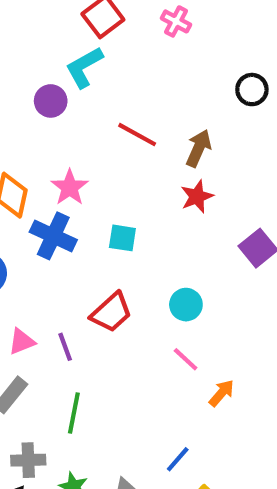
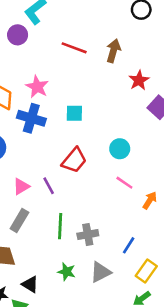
red star: (197, 197) -> (139, 80), moved
gray cross: (28, 460) -> (88, 235), moved

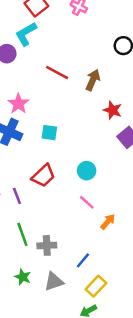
red star: (139, 80) -> (113, 110), turned -30
green line: (60, 226) -> (22, 234), turned -30

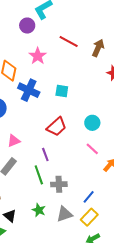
pink star: (18, 104) -> (38, 56), moved
purple line: (17, 196) -> (45, 154), moved
yellow rectangle: (96, 286) -> (89, 217), moved

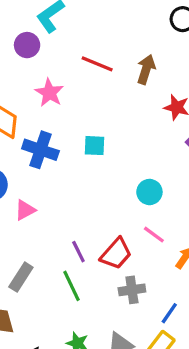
red trapezoid: (57, 127) -> (116, 254), moved
pink triangle: (14, 141) -> (25, 210), moved
gray cross: (59, 184) -> (132, 290), moved
blue line: (89, 197) -> (169, 313), moved

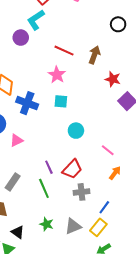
pink star: (49, 93) -> (57, 75), moved
cyan circle: (149, 192) -> (76, 131), moved
pink line: (154, 235) -> (108, 150), moved

